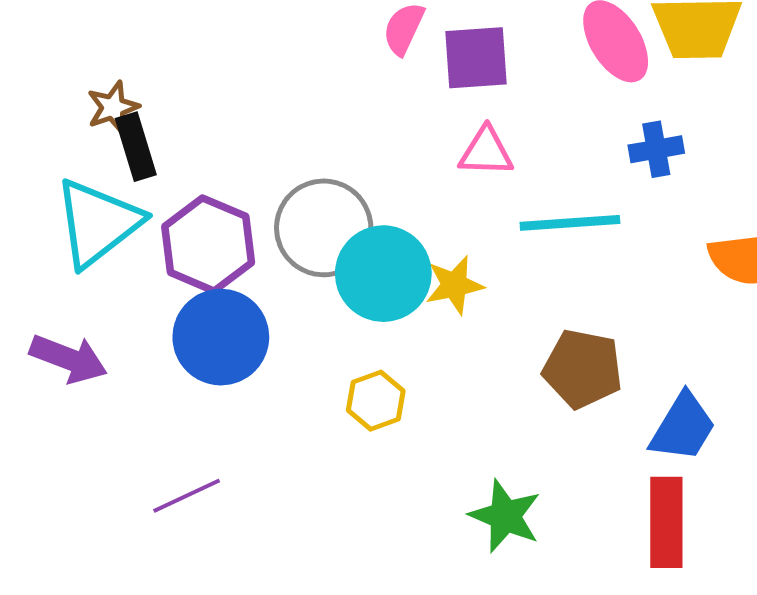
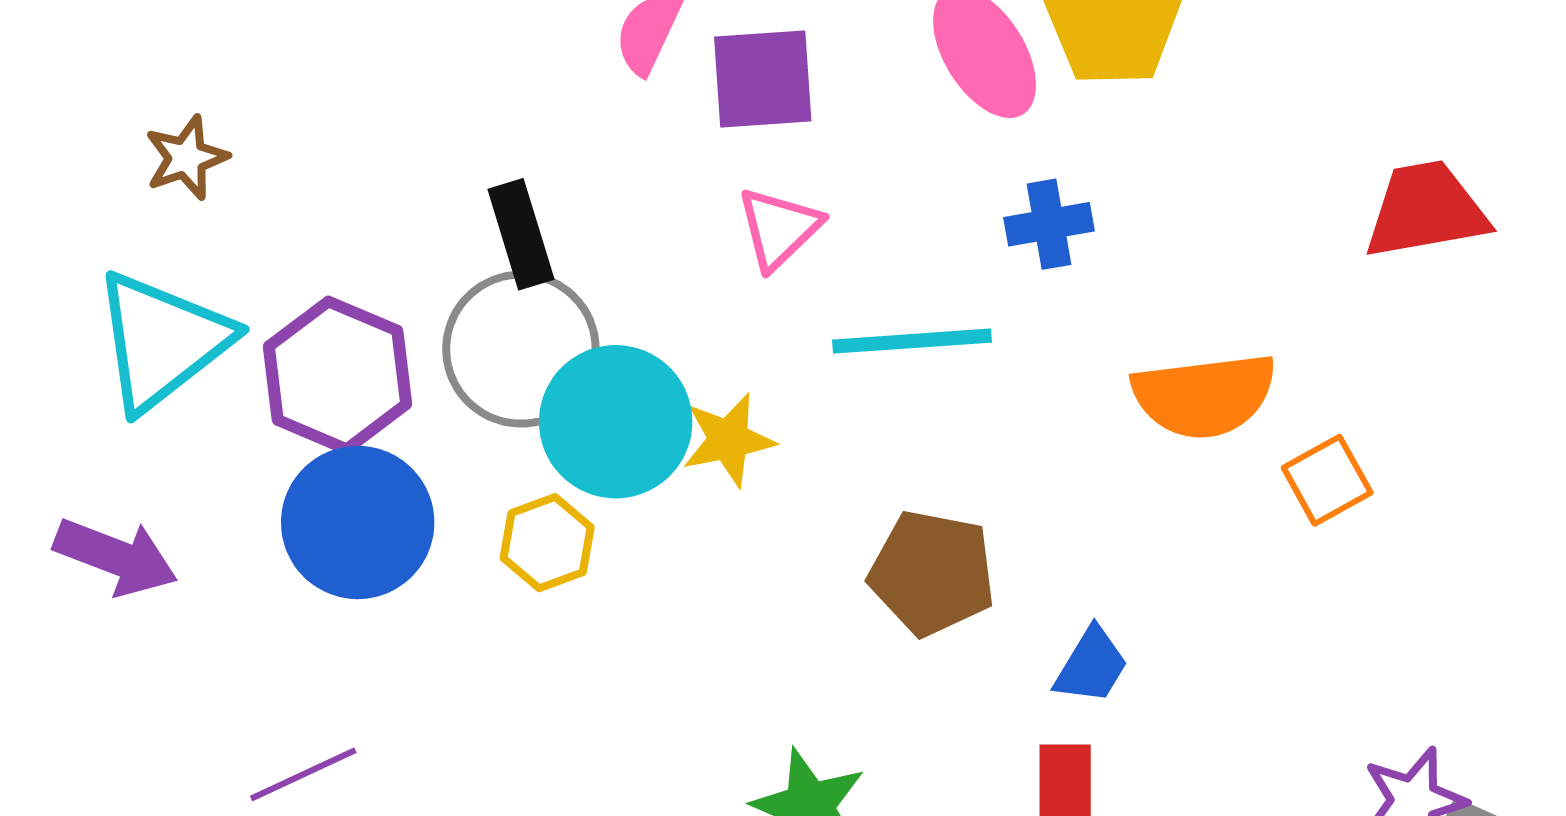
black rectangle: (136, 147) -> (521, 234), moved
pink triangle: (486, 152) -> (779, 228), turned -46
yellow hexagon: (376, 401) -> (547, 543), moved
blue trapezoid: (683, 427) -> (1091, 666), size x0.7

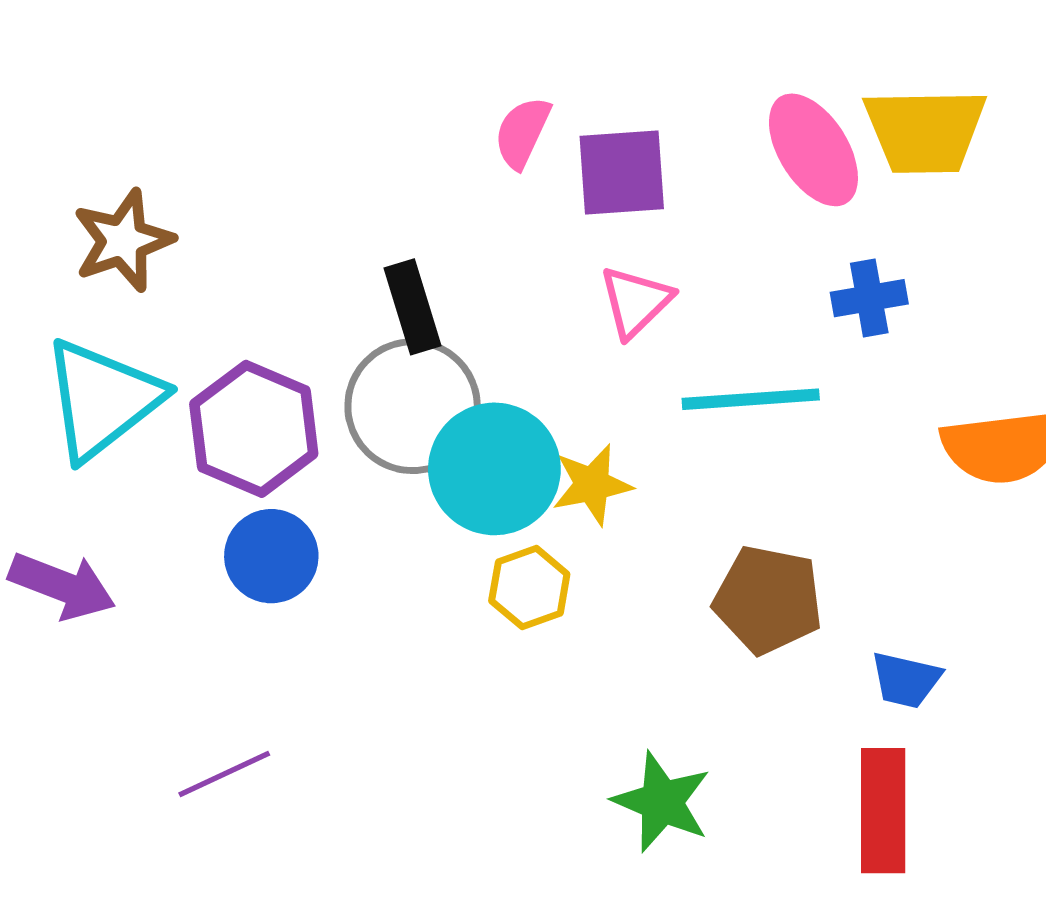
brown star: (186, 158) -> (123, 241), size x1.4
blue circle: (358, 522) -> (271, 556), size x0.7
yellow hexagon: (547, 543) -> (529, 587), moved
blue trapezoid: (1091, 666) -> (906, 680), turned 72

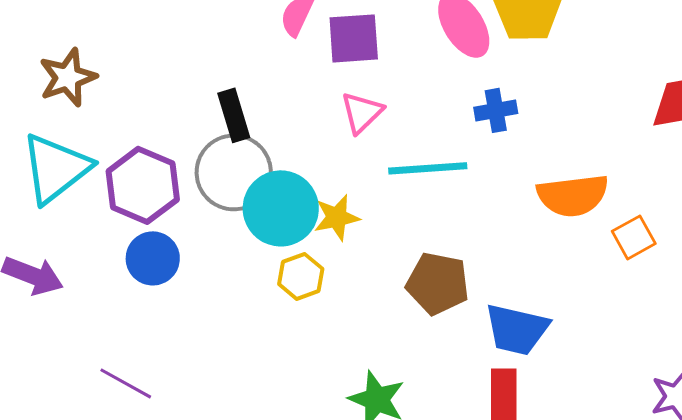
blue trapezoid: (906, 680) -> (517, 329), size x1.6
purple line: (224, 774) -> (126, 383), turned 54

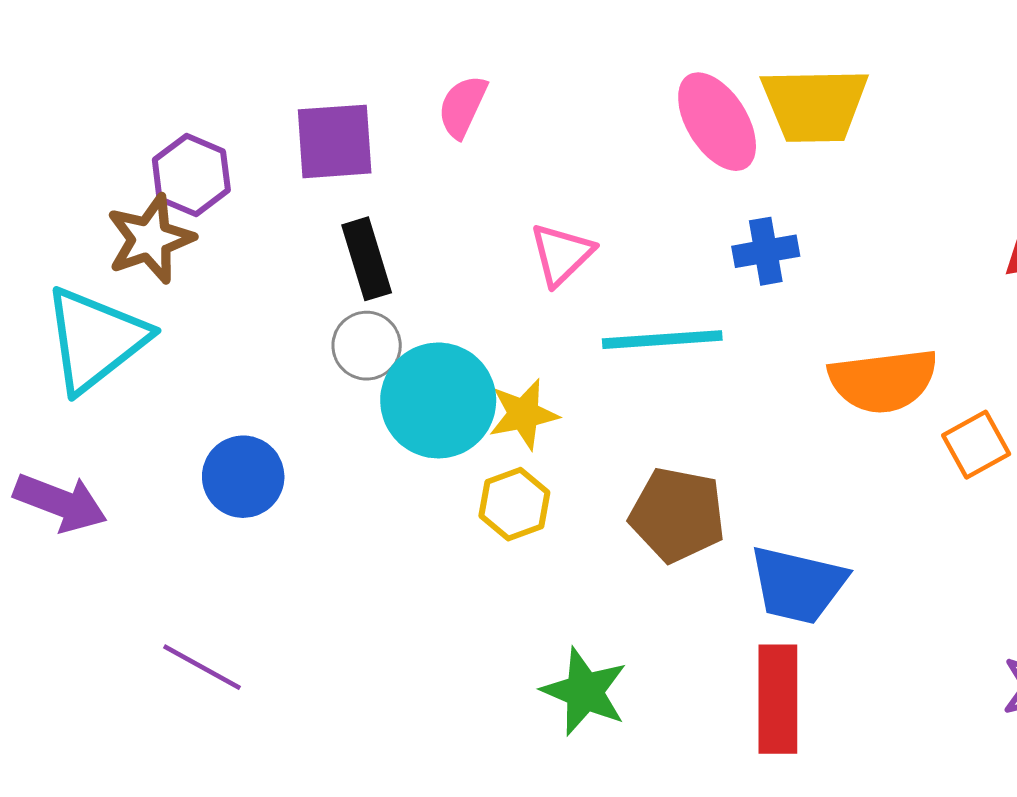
purple square: (354, 38) -> (335, 141), moved
brown star: (68, 77) -> (150, 239), moved
gray circle: (234, 172) -> (367, 346), size x0.6
purple hexagon: (143, 185) -> (191, 175), moved, size x0.7
yellow hexagon: (301, 276) -> (514, 504), moved

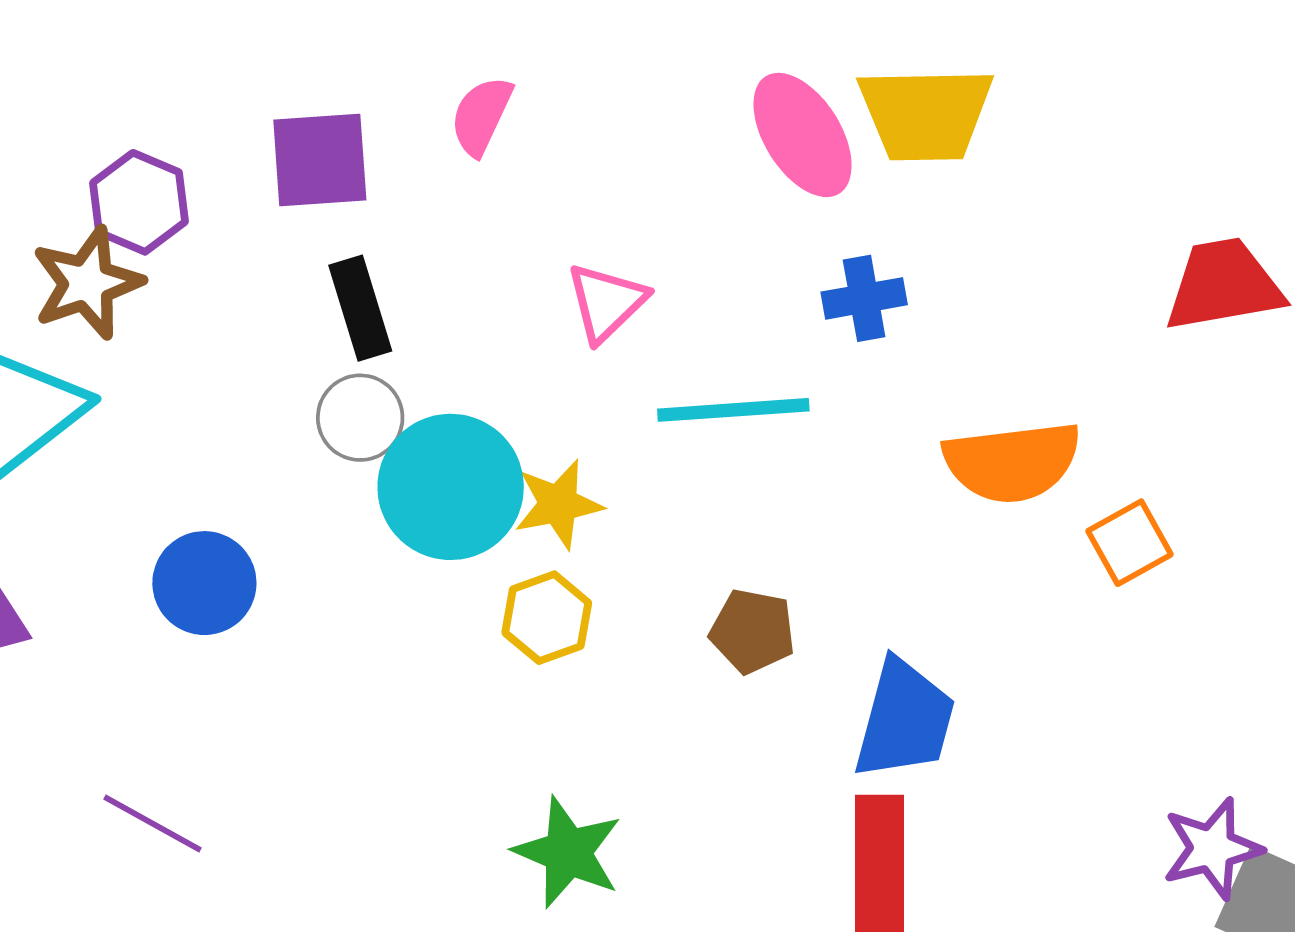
brown pentagon: (677, 515) -> (753, 631), size x0.7
blue trapezoid: (798, 585) -> (904, 720), turned -88
green star: (584, 692) -> (568, 852), moved

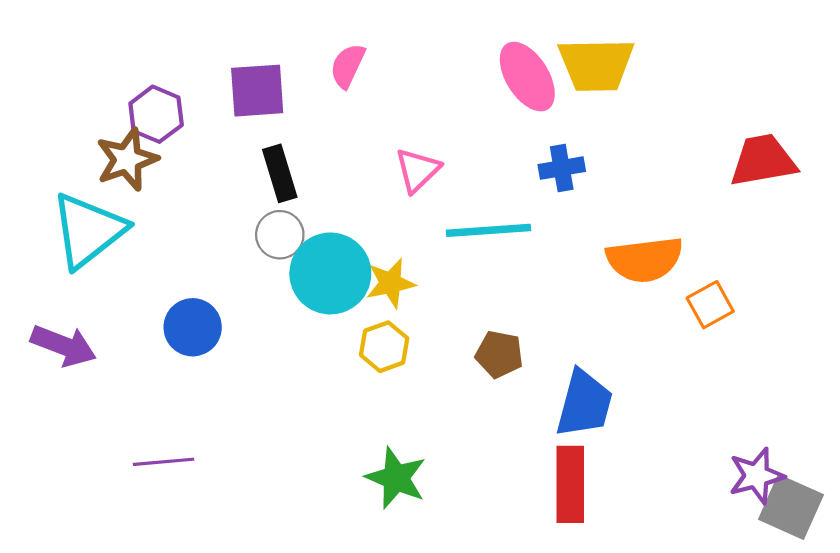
purple line: (152, 823) -> (164, 462), turned -34

